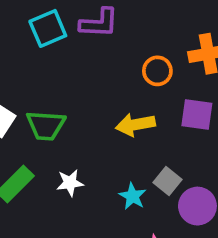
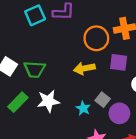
orange circle: (157, 71) -> (96, 38), size x1.5
white star: (70, 183) -> (48, 101), size x1.5

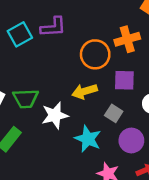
gray square: (103, 100) -> (114, 113), moved
white star: (48, 101) -> (55, 115), moved
cyan star: (83, 108) -> (88, 139), size x1.5

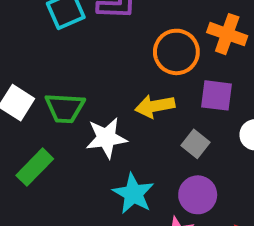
orange cross: (127, 39) -> (227, 34), turned 30
cyan star: (88, 139) -> (133, 194), moved
purple circle: (131, 140) -> (198, 195), moved

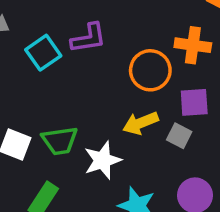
gray square: (195, 144) -> (179, 136), moved

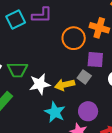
yellow arrow: (140, 123) -> (65, 85), moved

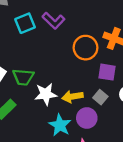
purple L-shape: (42, 15) -> (53, 21), turned 40
gray square: (84, 77) -> (100, 97), moved
purple circle: (88, 111) -> (87, 118), moved

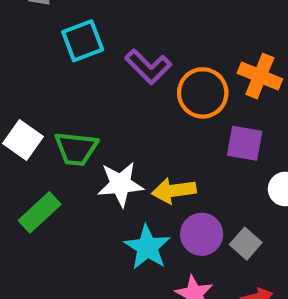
purple L-shape: (53, 21) -> (148, 67), moved
gray square: (100, 97) -> (246, 244), moved

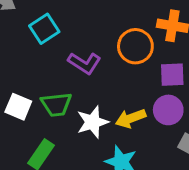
purple L-shape: (148, 67) -> (84, 63), moved
purple circle: (202, 234) -> (168, 110), moved

